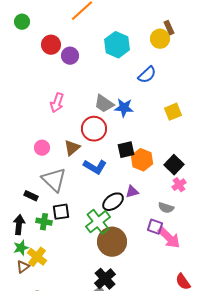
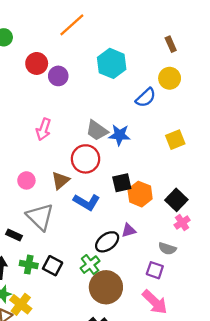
yellow circle: (160, 39) -> (170, 78), moved
black square: (61, 212) -> (53, 266), moved, turned 36
green cross: (98, 222) -> (90, 265), size x0.7
pink arrow: (169, 238) -> (155, 302), moved

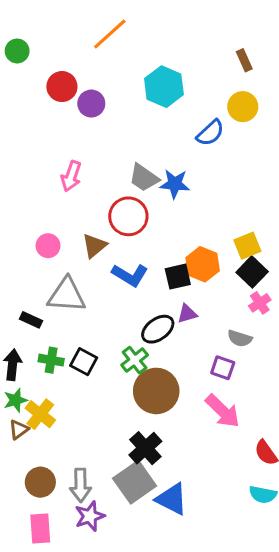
yellow square: (175, 140) -> (247, 246), moved
black square: (122, 183) -> (178, 277), moved
gray triangle: (40, 217) -> (67, 295), turned -40

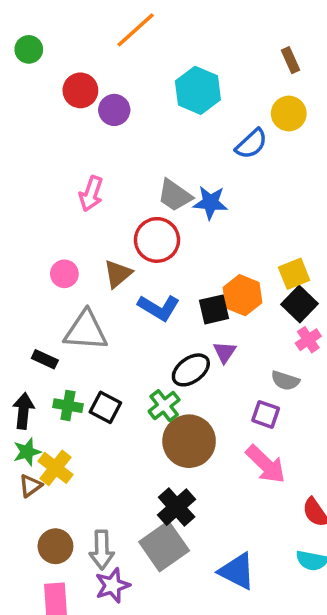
purple triangle: (187, 314) -> (225, 352), turned -40
blue triangle: (172, 499) -> (237, 571), moved

